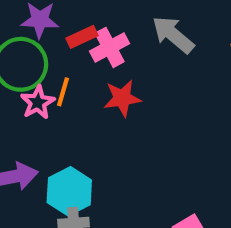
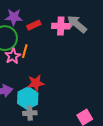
pink cross: (110, 47) -> (61, 26), moved, turned 30
red star: (122, 98) -> (36, 83), moved

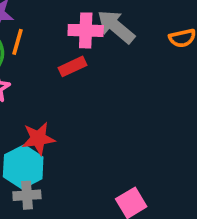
red rectangle: (34, 25) -> (72, 66), moved
orange line: (25, 51) -> (18, 42), moved

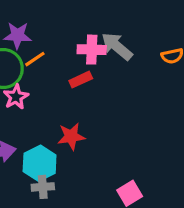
orange line: (18, 42) -> (35, 59), turned 40
red star: (38, 138) -> (71, 136), moved

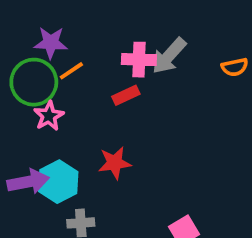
gray arrow: (117, 46) -> (169, 56), turned -88
cyan hexagon: (40, 163) -> (58, 182), moved

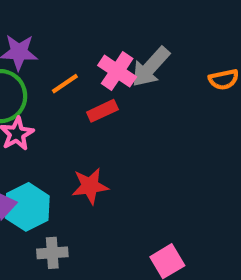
pink cross: (139, 60) -> (117, 71), turned 32
orange line: (71, 71) -> (65, 84), moved

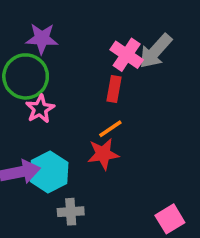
orange line: (65, 84) -> (110, 129), moved
red rectangle: (102, 111) -> (114, 89), turned -55

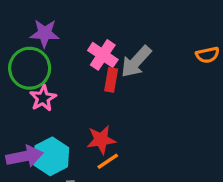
gray arrow: (155, 51) -> (136, 62), moved
pink cross: (127, 55) -> (103, 55), moved
orange line: (110, 129) -> (108, 161), moved

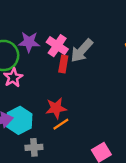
purple star: (45, 33) -> (29, 42), moved

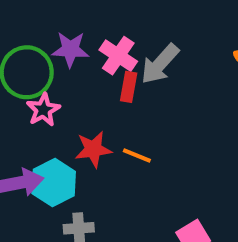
red star: (56, 108) -> (93, 149), moved
orange line: (61, 124) -> (137, 155), moved, turned 56

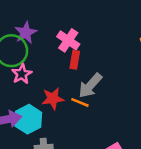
purple star: (70, 49) -> (26, 33), moved, turned -30
gray arrow: (160, 64) -> (90, 86), moved

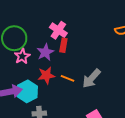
purple star: (26, 33) -> (45, 52), moved
gray arrow: (90, 86) -> (92, 78), moved

